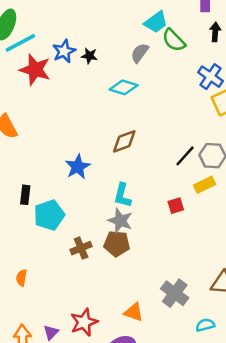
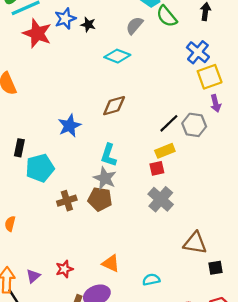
yellow rectangle: (205, 185) -> (165, 151), moved
gray cross: (175, 293) -> (161, 199), moved
red star: (84, 322) -> (64, 269), size x0.7
cyan semicircle: (205, 325) -> (151, 280), moved

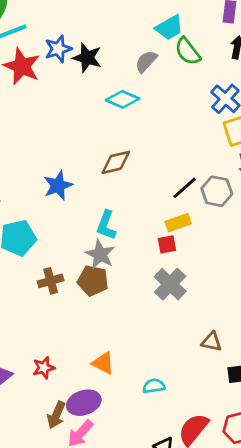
black star: (88, 25) -> (87, 58), size x1.5
brown triangle: (195, 243) -> (212, 342), size x0.7

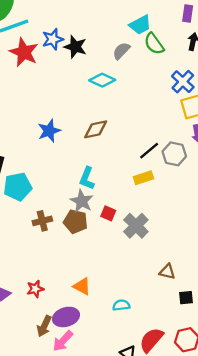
blue star: (58, 185) -> (49, 131), moved
red square: (167, 244) -> (108, 213), moved, turned 32

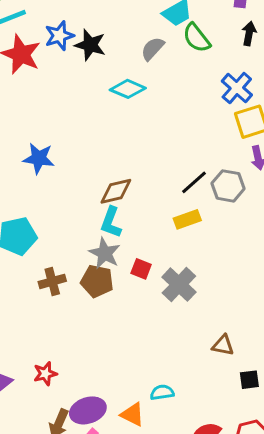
brown diamond: (96, 129) -> (116, 191), moved
blue star: (49, 131) -> (39, 158), moved, turned 30
orange triangle: (82, 286) -> (132, 415), moved

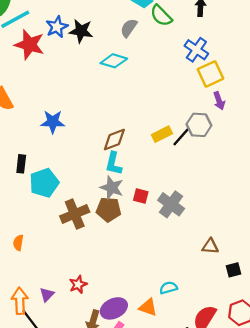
black line: (194, 182) -> (181, 136), moved
yellow rectangle: (187, 219) -> (162, 134), moved
brown cross: (52, 281) -> (75, 214), size x1.4

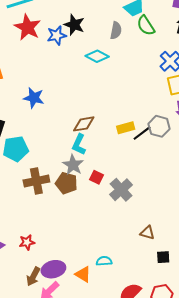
blue star: (57, 27) -> (57, 35), moved
gray semicircle: (129, 28) -> (116, 30), turned 144

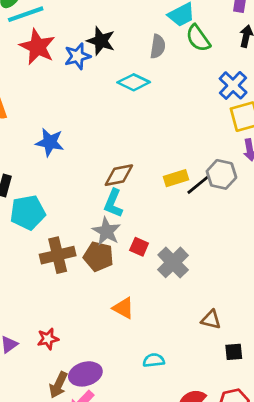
orange triangle: (83, 274) -> (123, 308), moved

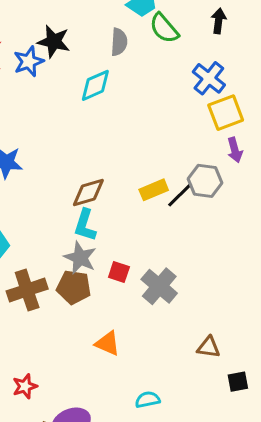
cyan diamond: (134, 82) -> (95, 85), turned -44

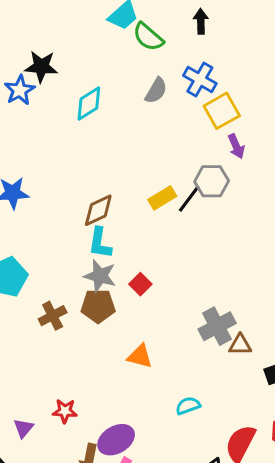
gray semicircle: (119, 42) -> (156, 91), moved, turned 36
red square: (119, 272) -> (140, 284), turned 35
gray cross: (159, 286) -> (217, 326), moved, turned 30
brown cross: (27, 290) -> (53, 316), size x0.7
red star: (25, 386) -> (65, 411), turned 30

